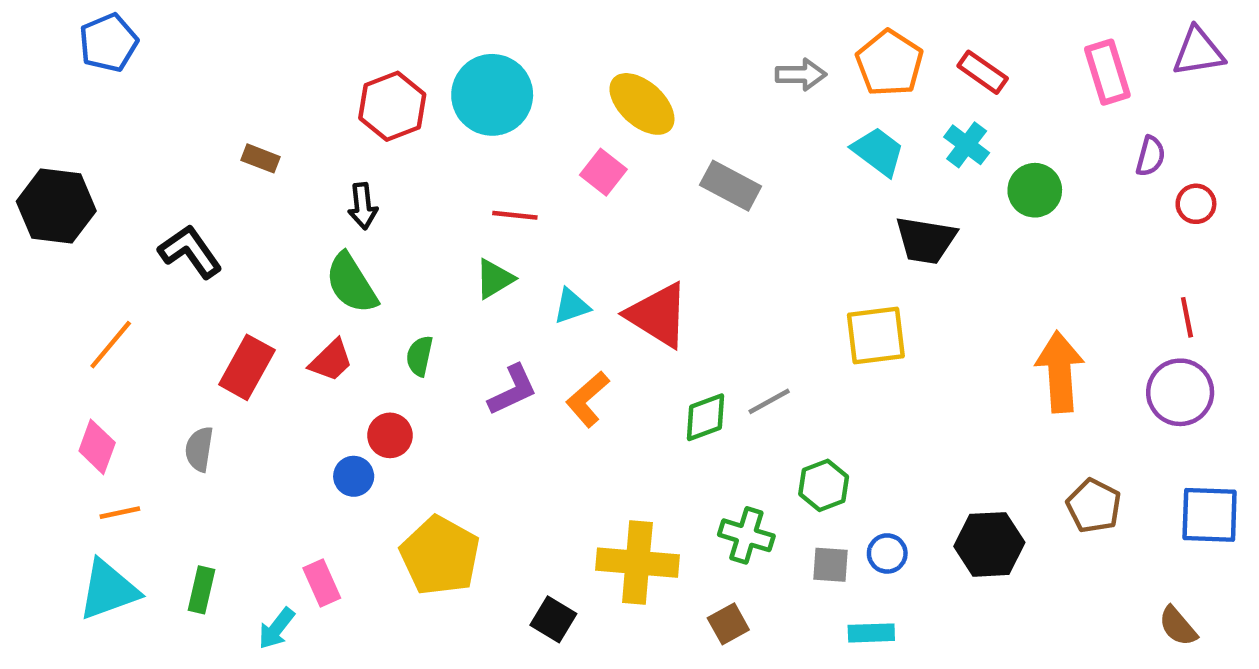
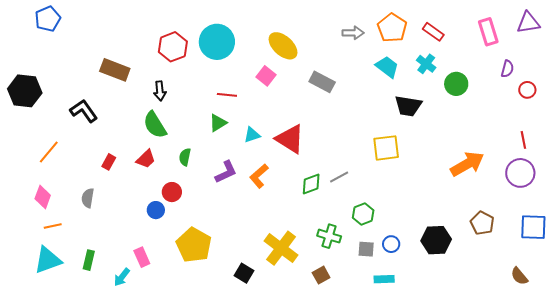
brown rectangle: (261, 158) -> (115, 70), size x1.8
red rectangle: (247, 367) -> (109, 162), size x0.6
orange arrow: (1060, 372) -> (467, 164), turned 64
yellow cross: (637, 563) -> (281, 248), turned 32

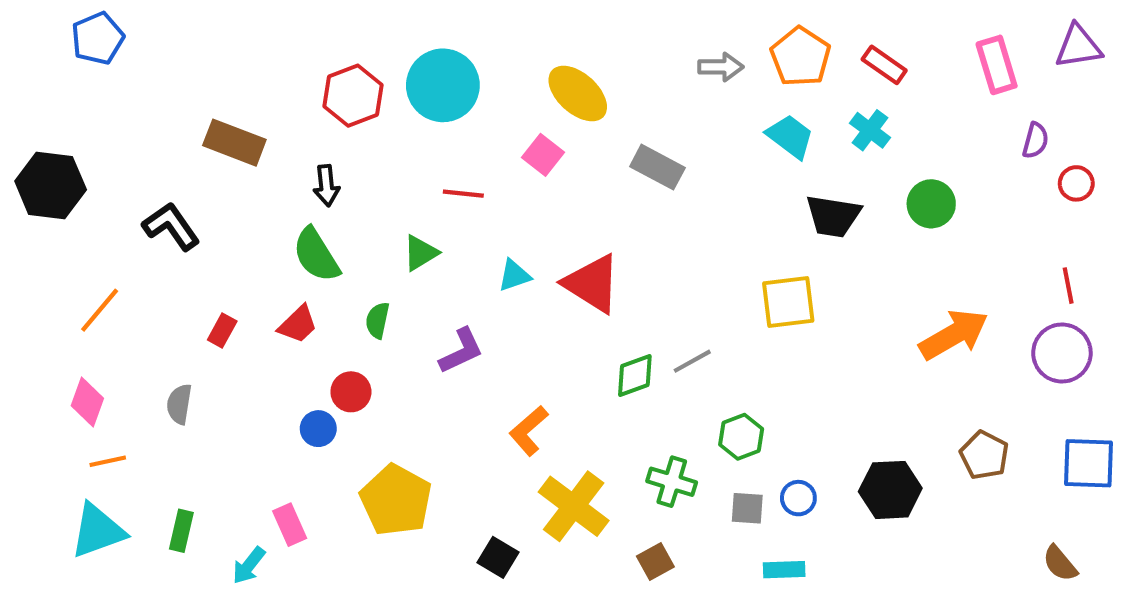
green circle: (456, 84) -> (931, 204), moved
green triangle: (218, 123) -> (420, 253), moved
orange L-shape: (259, 176) -> (529, 431), moved

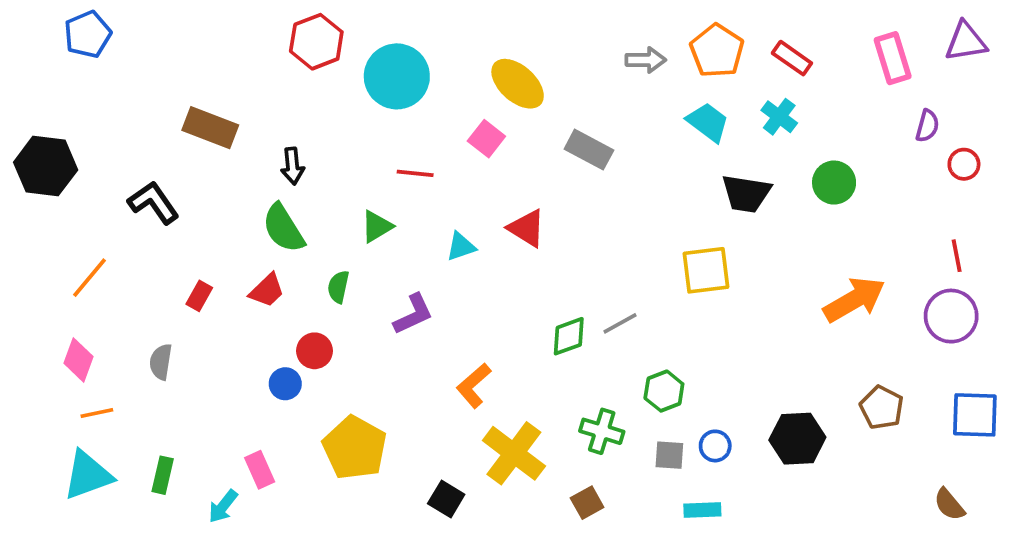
red hexagon: (353, 96) -> (316, 42), moved
red triangle: (592, 284) -> (527, 228), moved, size x0.7

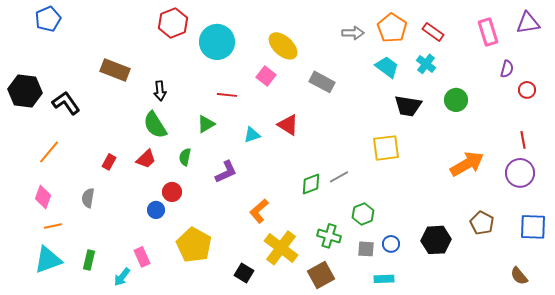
black L-shape: (154, 203) -> (66, 103), moved
brown square: (587, 503) -> (321, 275), size x1.5

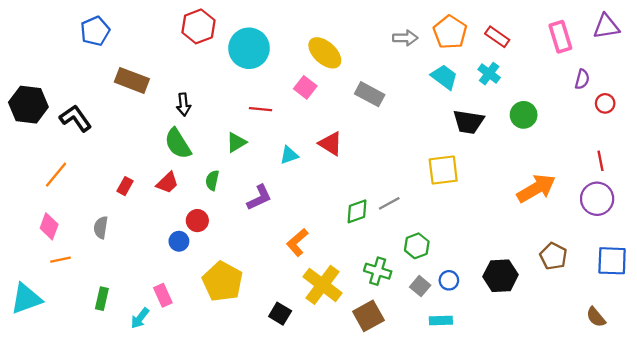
blue pentagon: (48, 19) -> (95, 31), moved
gray square: (366, 249) -> (420, 286), turned 36
cyan triangle: (48, 260) -> (26, 299), moved

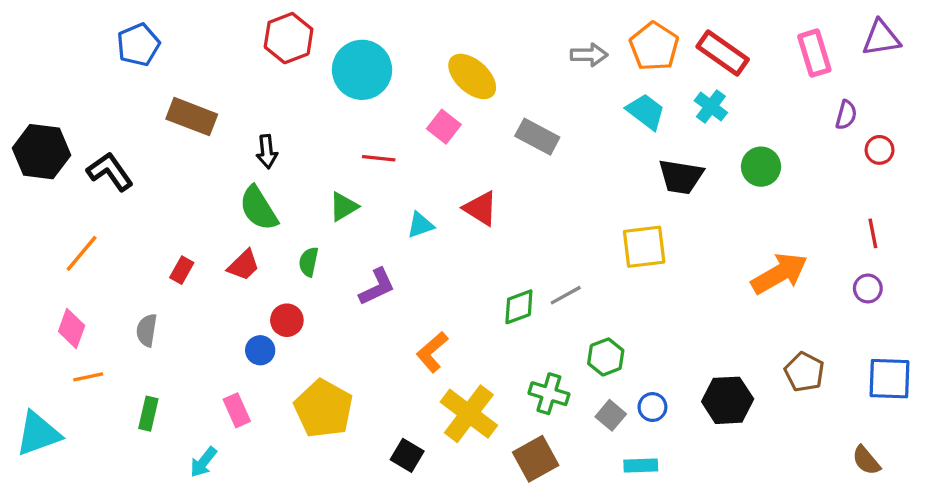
red rectangle: (497, 37) -> (723, 53), size x1.4
purple circle: (597, 199) -> (868, 288), size x0.6
pink rectangle: (163, 295) -> (237, 410), moved
green rectangle: (102, 299) -> (148, 414), moved

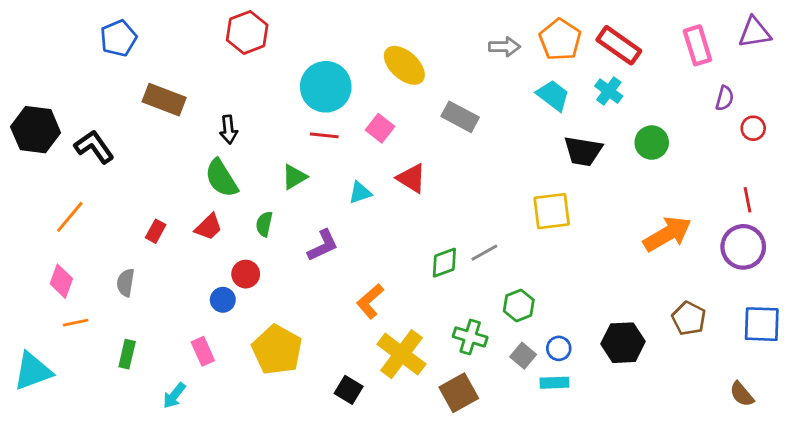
cyan circle: (362, 70) -> (326, 87), moved
pink square: (444, 127) -> (380, 128), moved
purple circle: (868, 288) -> (743, 247), size x1.8
cyan rectangle: (641, 465) -> (554, 383), moved

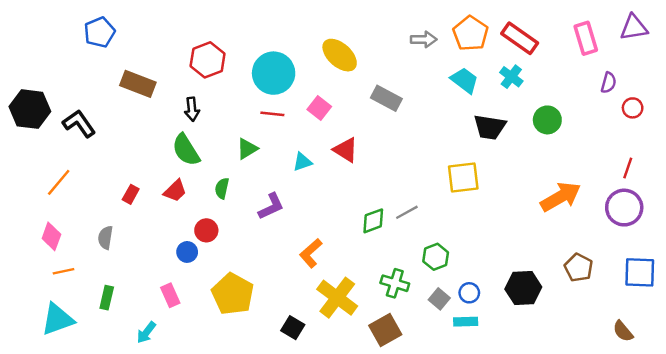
red hexagon: (247, 32) -> (208, 60), moved
red line: (747, 200) -> (628, 168), turned 30
cyan triangle: (33, 371) -> (57, 319), moved

